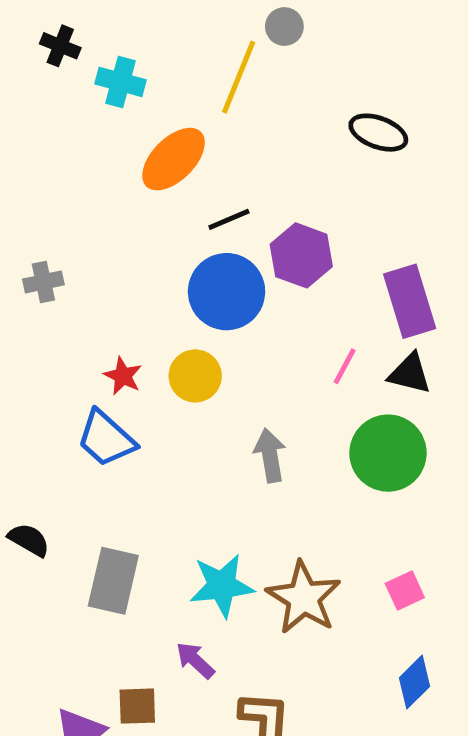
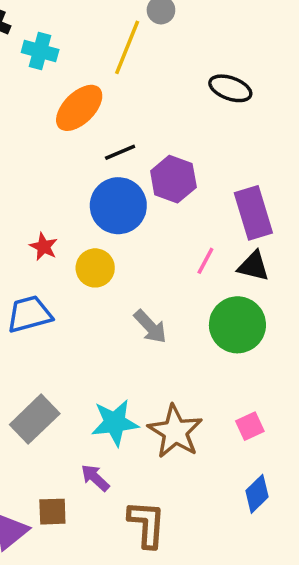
red star: (123, 376) -> (44, 247), moved
blue trapezoid: (106, 439) -> (29, 314), turned 123
gray arrow: (270, 455) -> (150, 327), turned 147
gray rectangle: (113, 581) -> (35, 419), turned 33

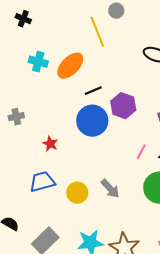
yellow line: (127, 47) -> (97, 32), turned -44
cyan cross: (40, 51) -> (38, 62), moved
yellow circle: (95, 268) -> (77, 193), moved

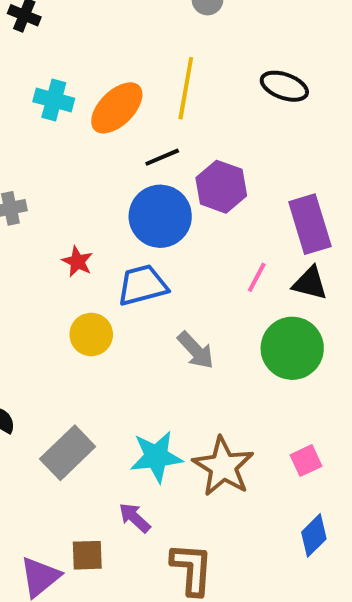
yellow line: (97, 32) -> (186, 88), moved, turned 32
blue trapezoid: (42, 182) -> (142, 285), moved
yellow circle: (77, 193) -> (91, 334), moved

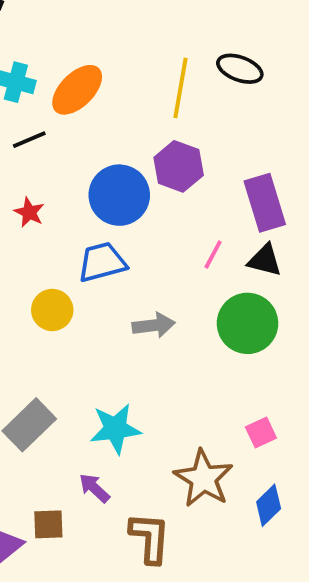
yellow line: (186, 88) -> (181, 88), moved
black line: (162, 157) -> (29, 140), moved
red star: (77, 262) -> (29, 212), moved
gray arrow: (196, 350) -> (154, 325), turned -54
brown star: (223, 466) -> (203, 478), moved

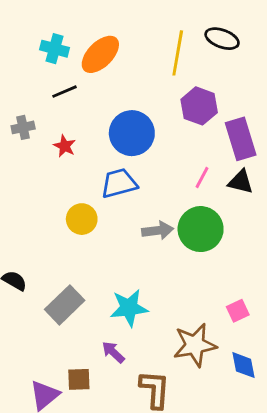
purple hexagon: (179, 166) -> (199, 106), moved
green circle: (248, 323) -> (201, 229), moved
brown star: (203, 478) -> (195, 345), turned 30
blue diamond: (269, 505) -> (244, 365), turned -56

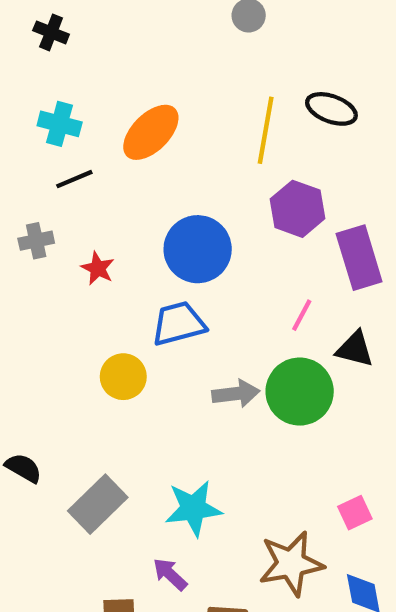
cyan cross: (55, 49) -> (60, 124), moved
black line: (65, 92) -> (74, 179), moved
black triangle: (241, 182) -> (355, 349), moved

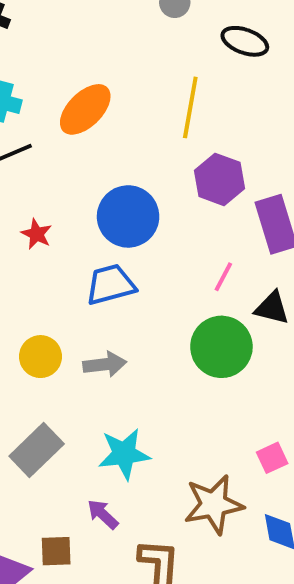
black ellipse: (331, 109) -> (245, 41), moved
yellow circle: (123, 377) -> (40, 357), moved
gray arrow: (236, 394) -> (105, 364), moved

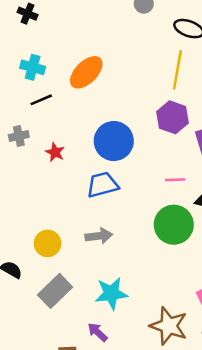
yellow line: (190, 107) -> (177, 70), moved
pink line: (223, 277) -> (175, 180), turned 60
yellow circle: (40, 357) -> (48, 243), moved
brown star: (214, 504) -> (169, 326), turned 30

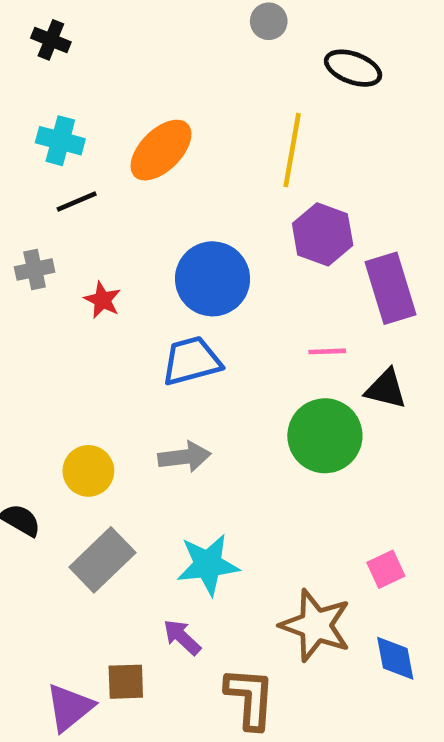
yellow line: (177, 70) -> (292, 150), moved

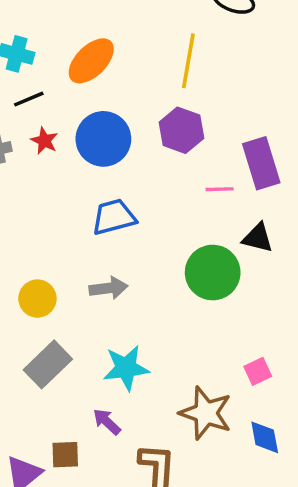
purple hexagon: (323, 234) -> (181, 130), moved
blue circle: (213, 279) -> (103, 139), moved
red star: (102, 300) -> (44, 141), moved
pink line: (327, 351) -> (220, 189), moved

